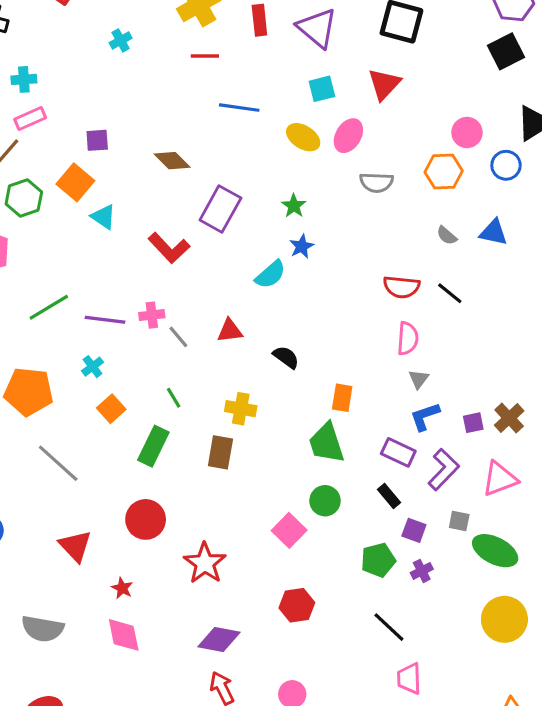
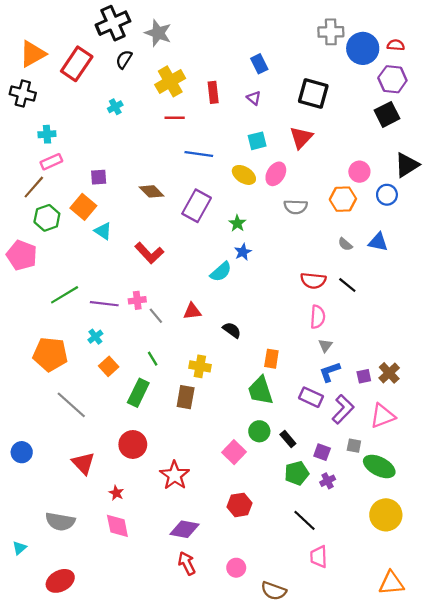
purple triangle: (317, 28) -> (254, 98), size x0.5
purple rectangle: (220, 209) -> (197, 206), moved
black rectangle: (389, 496) -> (288, 439), moved

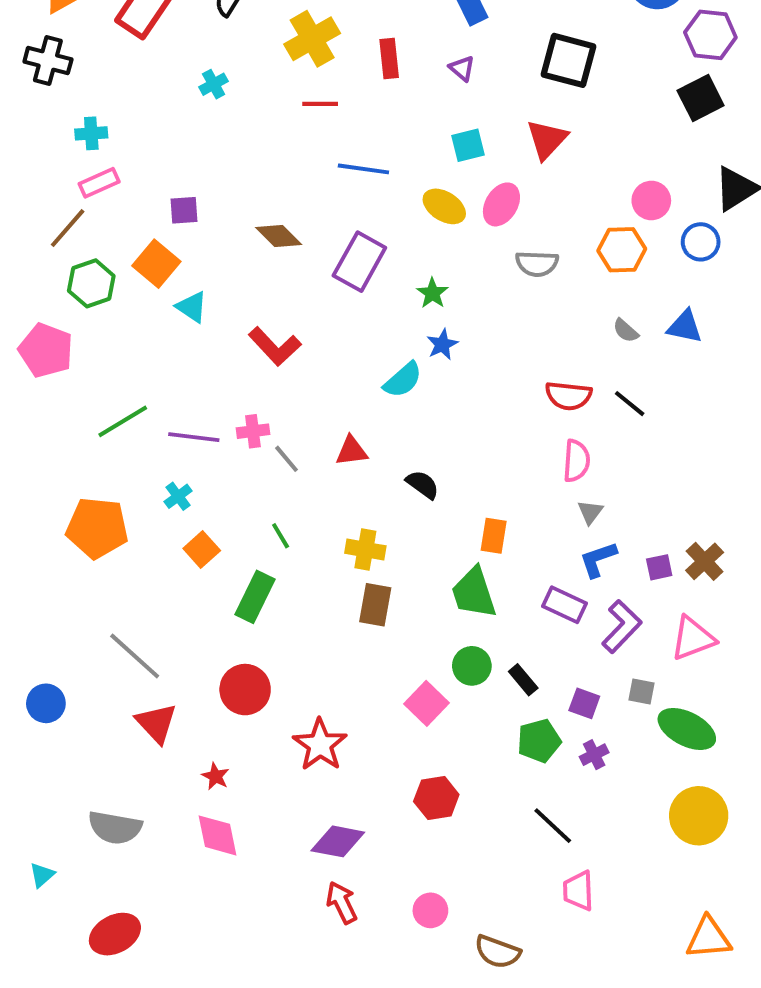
brown rectangle: (186, 397) -> (375, 605), moved
gray line: (71, 405) -> (135, 656), moved

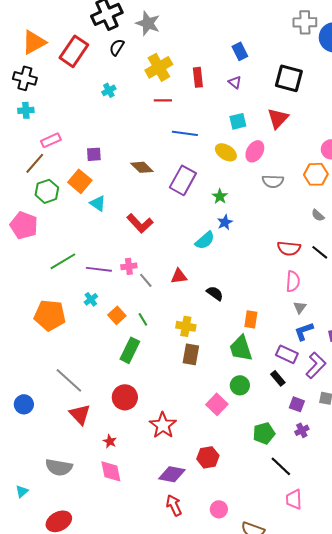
cyan cross: (91, 133) -> (26, 110), moved
orange square: (202, 550) -> (117, 315), moved
black rectangle: (523, 680) -> (278, 378), moved
green pentagon: (539, 741) -> (264, 433), moved
red hexagon: (436, 798) -> (208, 457), moved

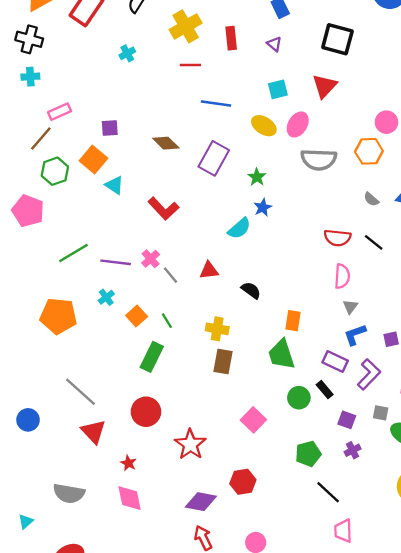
gray semicircle: (273, 181) -> (319, 160), size x1.4
pink cross: (129, 266) -> (151, 259), turned -35
green circle: (240, 385) -> (299, 398), moved

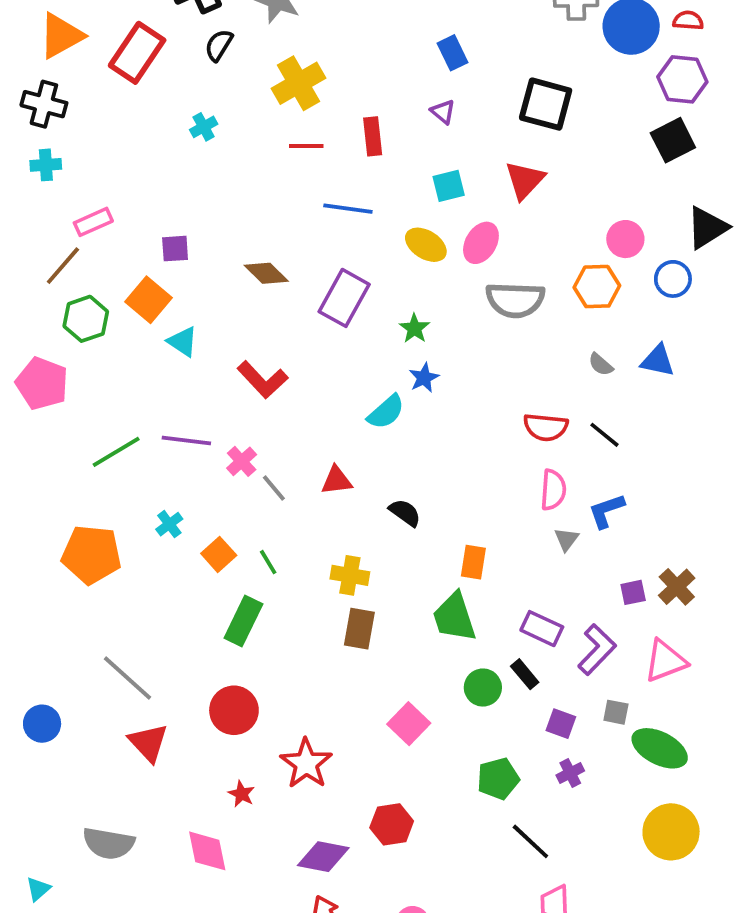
red rectangle: (231, 38) -> (373, 136), moved
purple line: (116, 262) -> (186, 440), moved
blue L-shape: (355, 335) -> (606, 511), moved
red star: (128, 463) -> (242, 794), moved

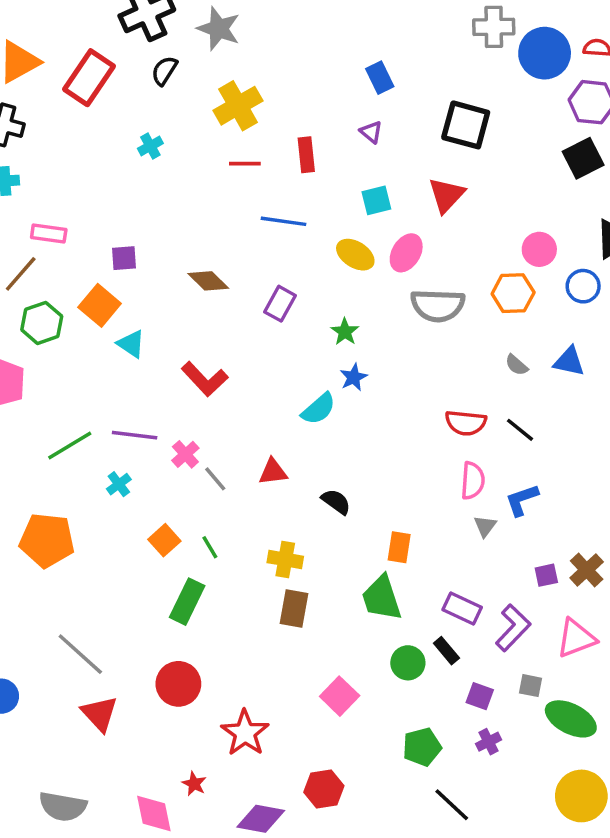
pink rectangle: (93, 222) -> (49, 234), turned 32
purple rectangle: (344, 298) -> (280, 304), size x0.7
cyan cross: (169, 524) -> (119, 484), moved
red star: (242, 794) -> (194, 784), moved

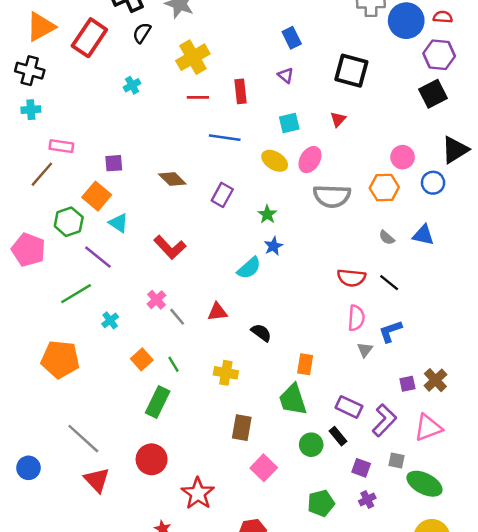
red triangle: (446, 195) -> (338, 119), size x0.6
green hexagon: (42, 323) -> (69, 222), moved
purple line: (135, 435) -> (98, 257), moved, turned 32
brown rectangle: (294, 609) -> (242, 428), moved

